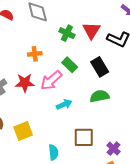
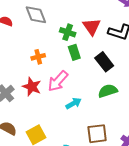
green rectangle: (70, 65) -> (74, 52), moved, turned 35
red star: (25, 83) -> (32, 87), turned 30

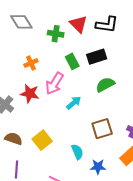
green rectangle: (74, 52) -> (72, 61), moved
black rectangle: (104, 62) -> (97, 57), turned -60

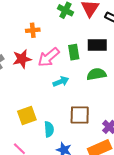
green rectangle: (72, 61) -> (74, 52), moved
red star: (30, 94) -> (22, 59), turned 30
yellow square: (42, 140) -> (27, 115), moved

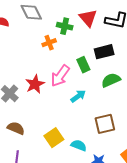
orange cross: (33, 30) -> (49, 43), moved
cyan semicircle: (49, 129) -> (79, 145), turned -49

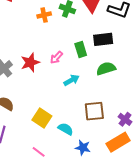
orange cross: (49, 43) -> (44, 15), moved
pink arrow: (60, 76) -> (56, 58), size x0.6
yellow square: (54, 138) -> (42, 118), turned -30

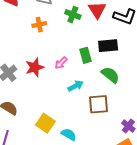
orange cross: (44, 15) -> (39, 25), moved
green semicircle: (106, 69) -> (110, 75), turned 54
brown square: (94, 111) -> (99, 104), moved

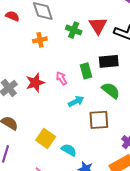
pink arrow: (61, 63) -> (62, 78), turned 104

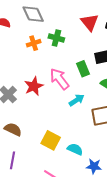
green cross: (74, 30) -> (56, 38), moved
pink arrow: (62, 78) -> (59, 79), size x1.6

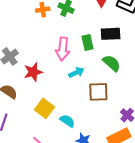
pink arrow: (59, 79) -> (63, 49), turned -145
red star: (34, 86) -> (33, 72), moved

